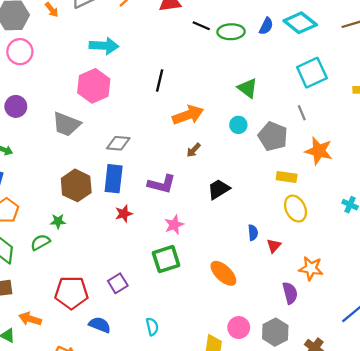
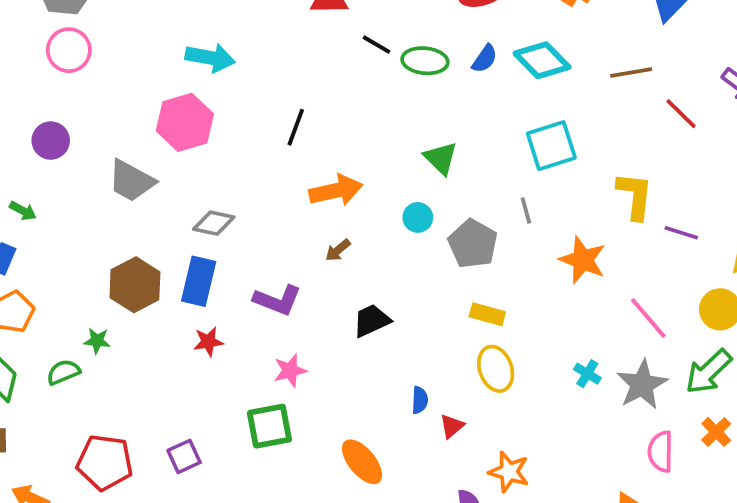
orange star: (319, 151) -> (583, 260), moved

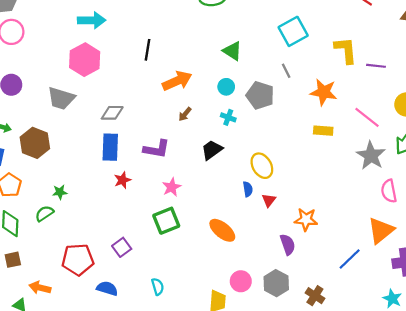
brown hexagon: (135, 285) -> (35, 143), moved
yellow rectangle: (487, 314) -> (323, 131), moved
yellow ellipse: (496, 369) -> (262, 166), moved
cyan cross: (587, 374) -> (228, 117), moved

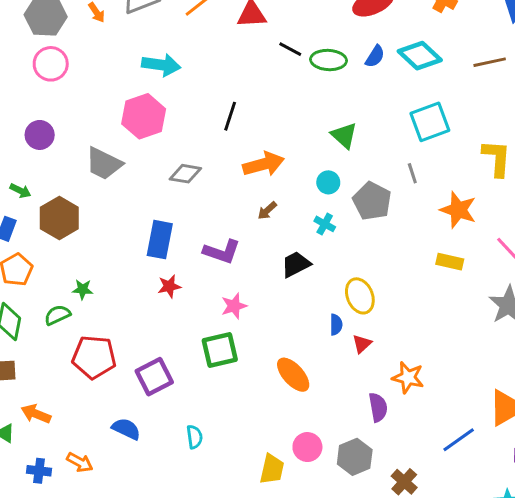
gray diamond: (112, 113) -> (185, 174), moved
purple square: (122, 247) -> (154, 377), size x1.4
red pentagon: (78, 260) -> (94, 357), moved

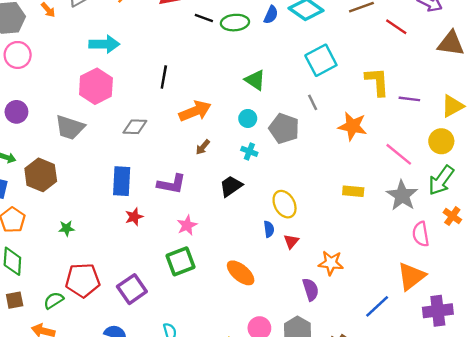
yellow rectangle: (450, 262) -> (353, 191), moved
green semicircle: (57, 315) -> (54, 300), moved

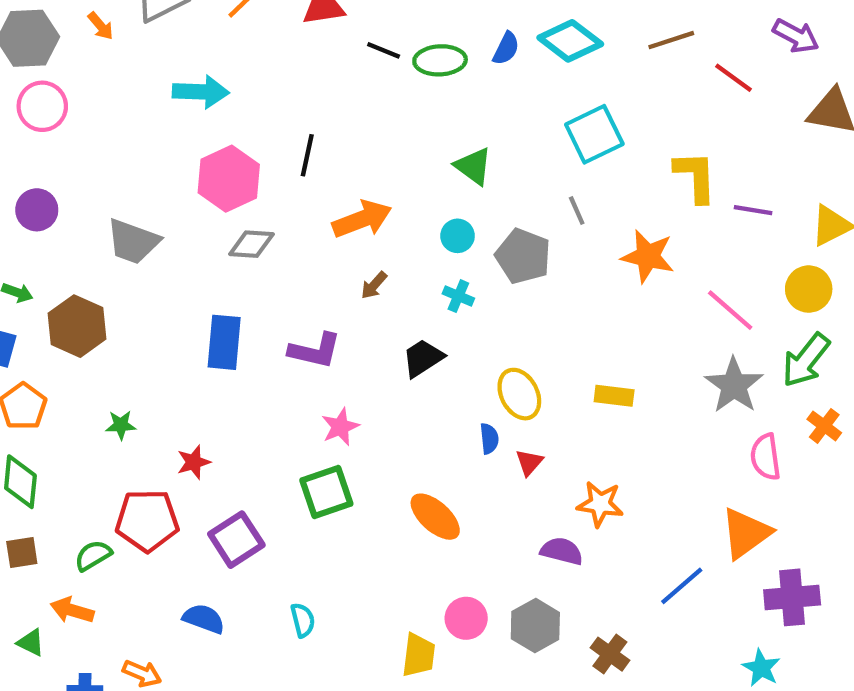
pink hexagon: (96, 86) -> (229, 179), moved
yellow rectangle: (353, 191) -> (614, 396), moved
red star: (134, 217) -> (194, 462), moved
purple semicircle: (311, 289) -> (562, 551), turned -60

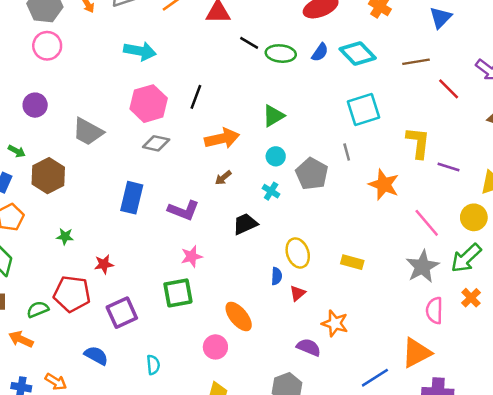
green triangle: (473, 166) -> (273, 116), moved, turned 45
pink circle: (466, 618) -> (215, 347), moved

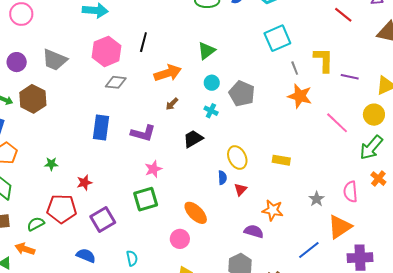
gray trapezoid: (88, 132) -> (55, 60), moved
gray line: (347, 152) -> (295, 68), moved
brown hexagon: (48, 176) -> (33, 99), moved
gray star: (422, 266) -> (317, 199), moved, size x0.6

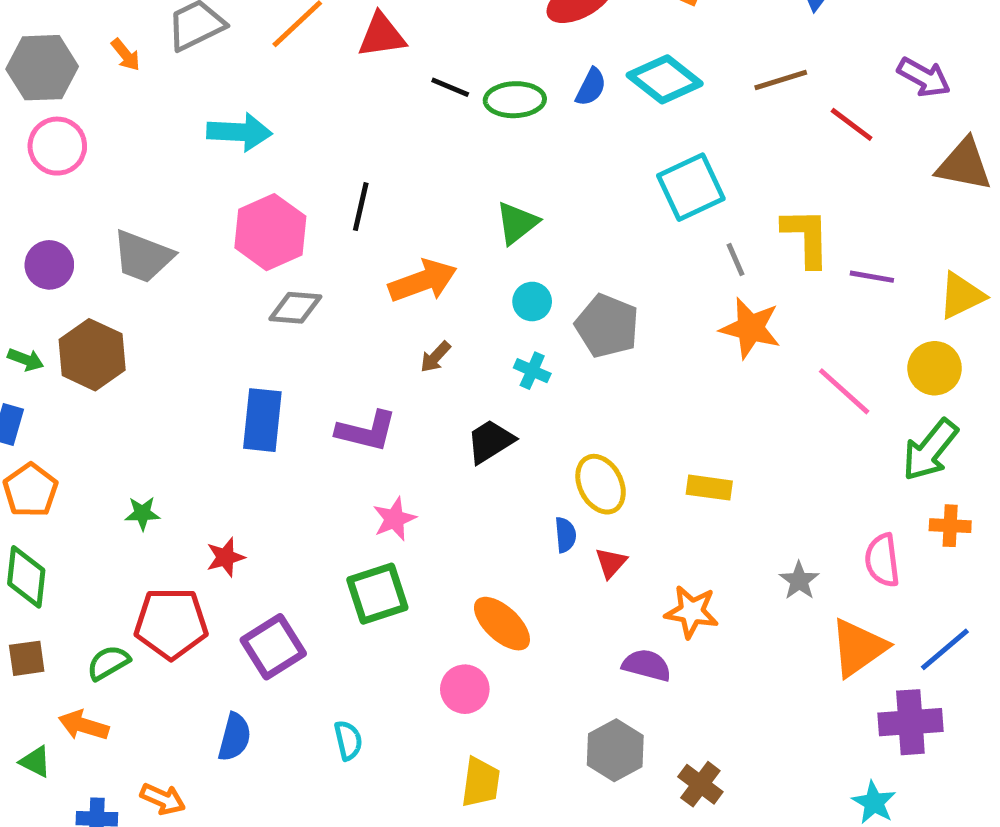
orange cross: (378, 179) -> (950, 526), turned -35
blue line: (309, 250) -> (945, 649), moved
blue semicircle: (86, 256) -> (235, 737), turned 84

